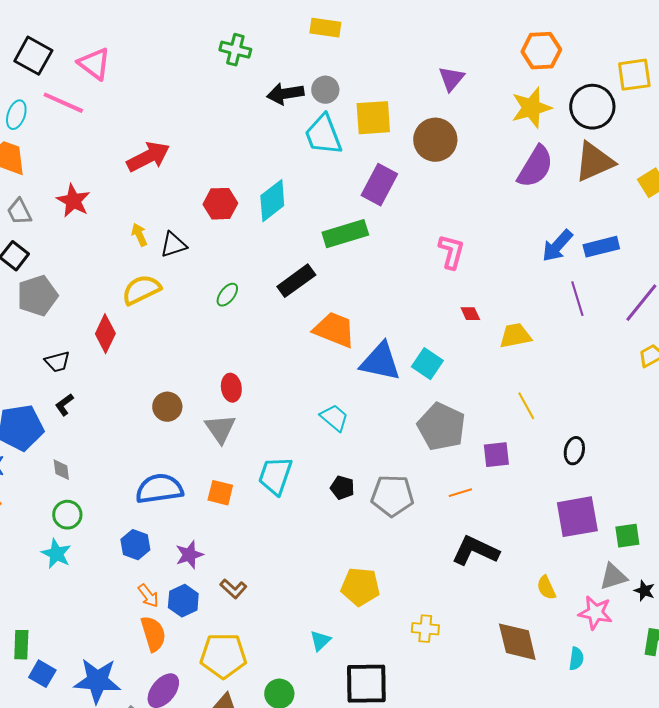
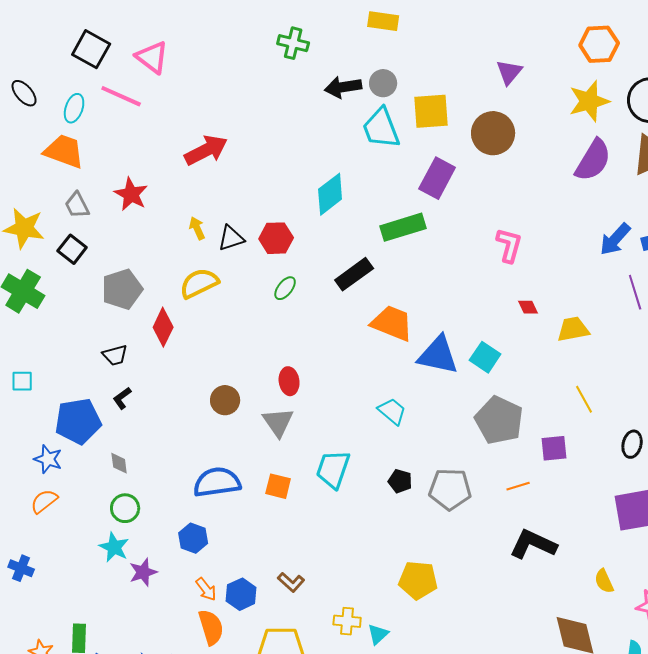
red hexagon: (220, 204) -> (276, 238), moved
gray pentagon: (37, 296) -> (122, 289), moved
purple star: (189, 555) -> (143, 572), moved
yellow cross: (425, 629) -> (347, 621), moved

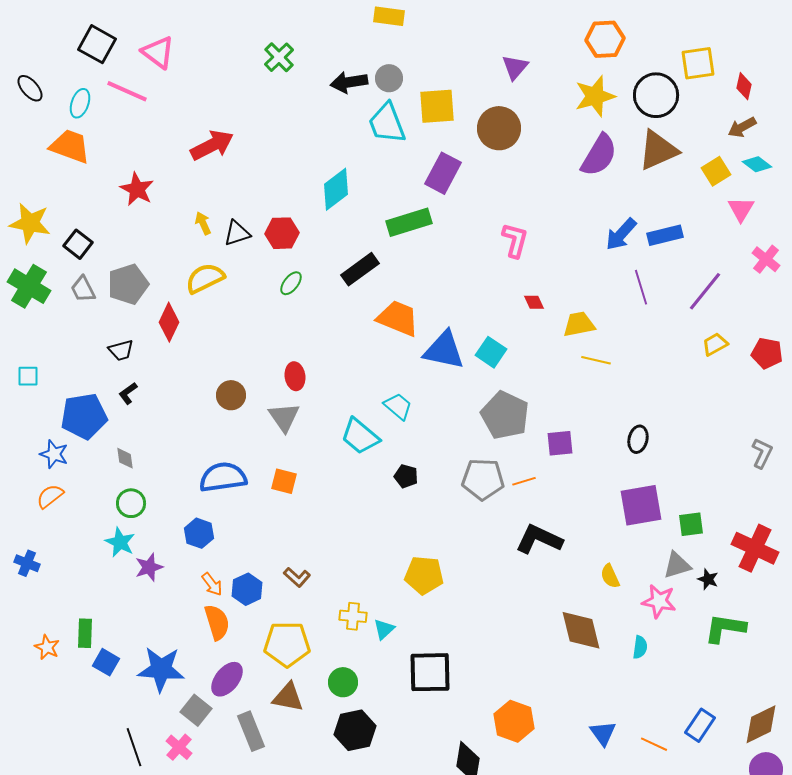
green cross: (293, 43) -> (279, 57), moved, turned 32
gray trapezoid: (77, 205) -> (83, 289), moved
yellow line: (584, 399) -> (596, 360), moved, turned -48
cyan trapezoid: (333, 469) -> (360, 436), moved, turned -69
gray pentagon: (450, 489) -> (483, 479), moved

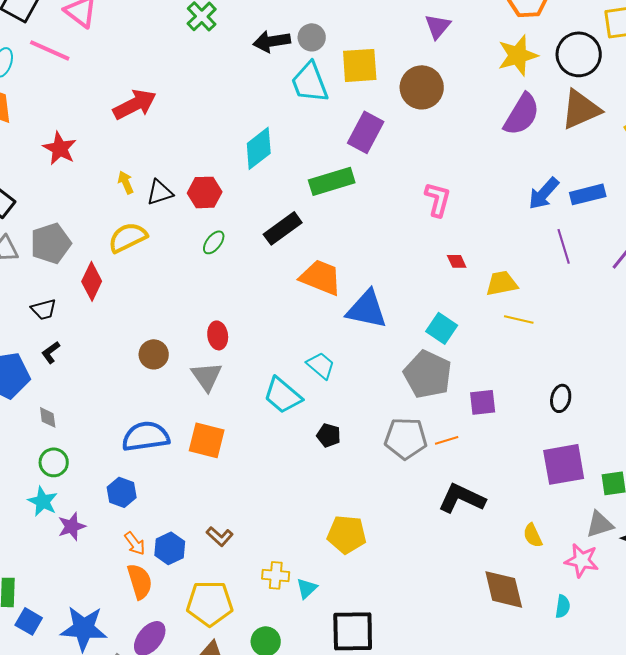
cyan square: (491, 352) -> (442, 328), moved
orange square: (284, 481) -> (207, 440), size x1.4

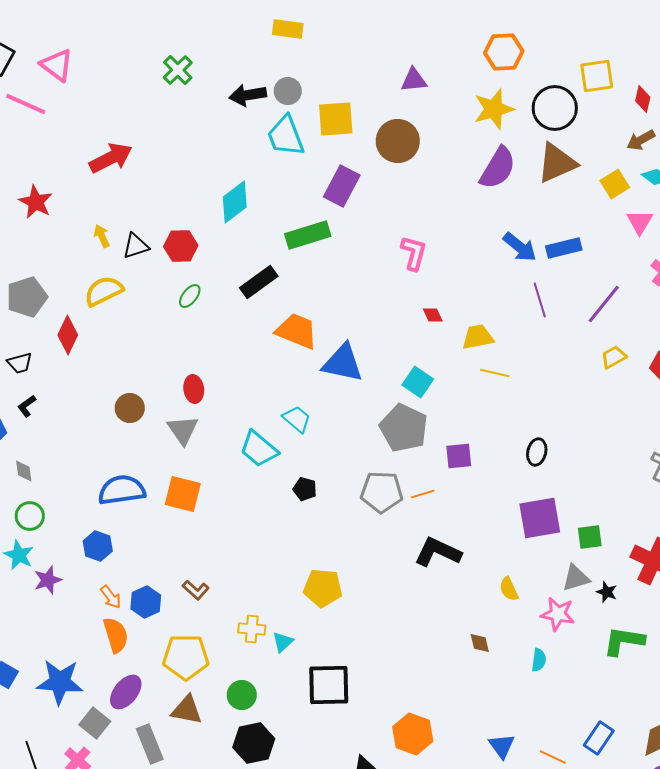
purple triangle: (438, 26) -> (414, 80), turned 44
blue arrow: (544, 193) -> (520, 247), turned -93
brown diamond: (504, 589) -> (480, 643), size x0.5

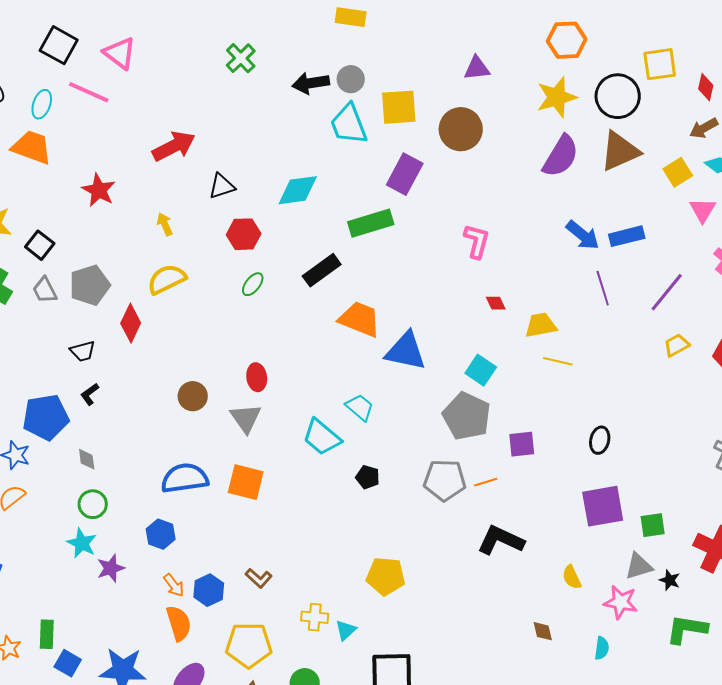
cyan diamond: (235, 202) -> (298, 190), turned 30
black triangle: (136, 246) -> (222, 186), moved

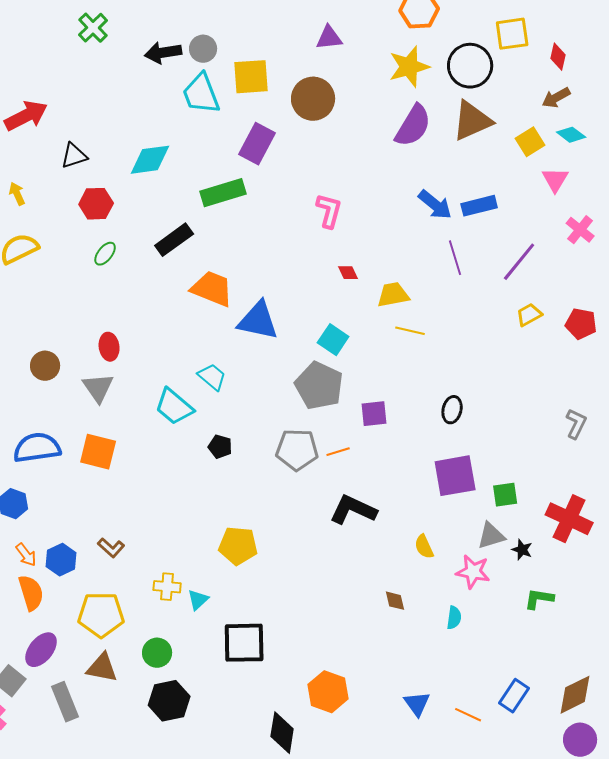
green L-shape: (687, 629) -> (539, 599), size x0.7

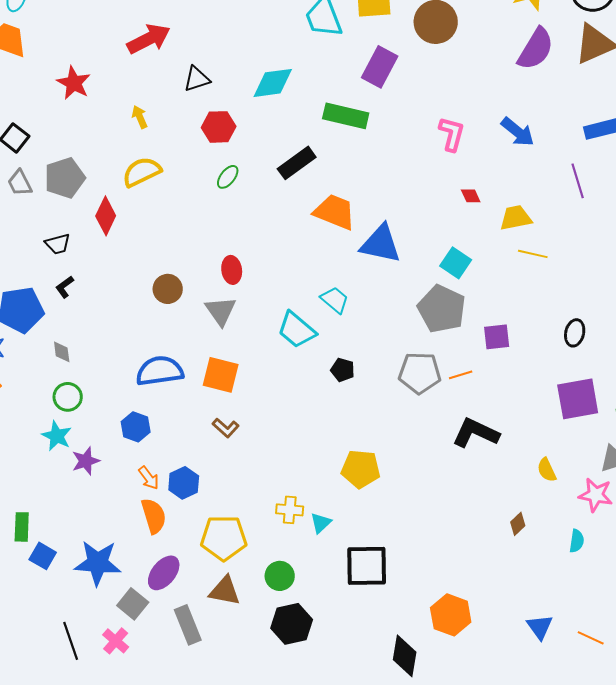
green rectangle: (223, 193) -> (346, 116), turned 30
blue arrow: (435, 205) -> (518, 132), moved
brown L-shape: (111, 548) -> (226, 428), moved
brown diamond: (395, 601) -> (518, 524), turned 60

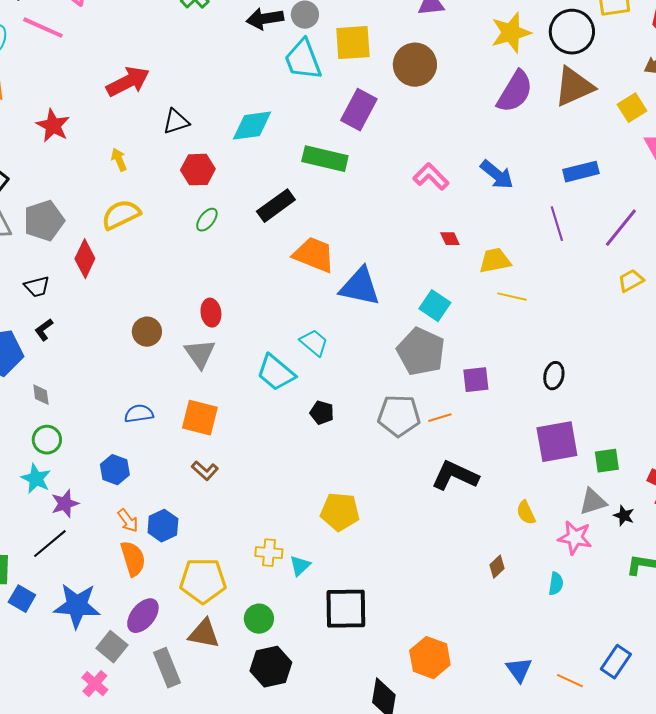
pink L-shape: (452, 134) -> (431, 177), turned -60
blue semicircle: (160, 371) -> (139, 414), size x0.6
black line: (71, 641) -> (50, 544), moved, turned 69

